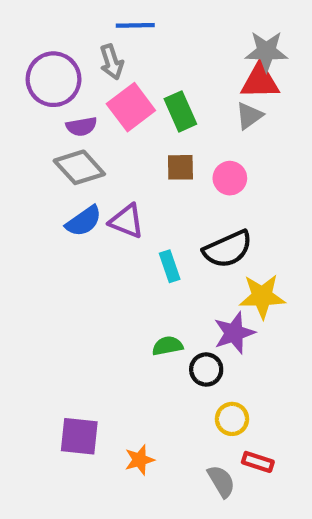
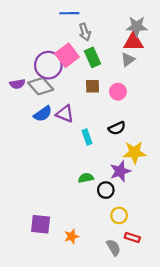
gray arrow: (112, 62) -> (85, 32), moved
purple circle: (54, 79) -> (48, 65), moved
purple semicircle: (81, 126) -> (17, 84), moved
black semicircle: (228, 249) -> (117, 128), size x0.7

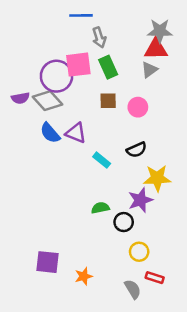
pink square: (67, 55) -> (78, 65), turned 30
blue semicircle: (43, 114) -> (50, 133), turned 84
cyan rectangle: (87, 137) -> (102, 160), turned -32

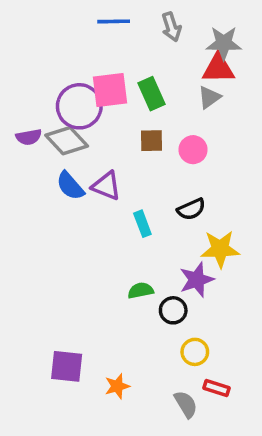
gray arrow: (99, 37) -> (171, 27), moved
cyan rectangle: (102, 160) -> (142, 224), turned 30

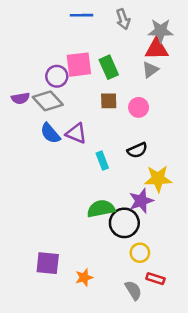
purple circle: (79, 106) -> (57, 76), size x0.7
green semicircle: (141, 290) -> (101, 209), size x1.5
black circle: (173, 310) -> (124, 223), size x1.5

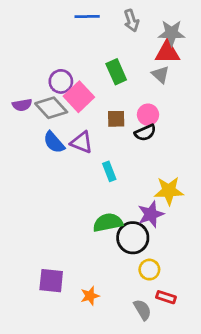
pink square: (79, 65) -> (79, 97), moved, turned -36
gray triangle: (150, 70) -> (160, 75), turned -42
brown square: (109, 101) -> (116, 119), moved
black semicircle: (137, 150) -> (145, 133), moved

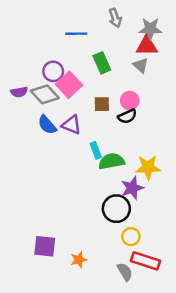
blue line: (87, 16) -> (76, 34), moved
green semicircle: (108, 223) -> (111, 161), moved
red rectangle: (166, 297) -> (146, 261), size x1.6

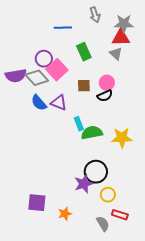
purple semicircle: (19, 92) -> (16, 76), size x1.5
purple star: (132, 188) -> (84, 184), moved
red rectangle: (146, 261) -> (120, 215), size x0.7

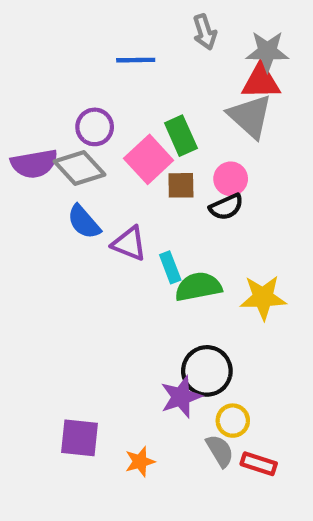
green rectangle: (84, 52) -> (181, 136), moved
gray triangle: (116, 54) -> (250, 116), size x1.6
pink square: (57, 70) -> (149, 159), moved
purple triangle: (59, 103) -> (129, 244), moved
gray semicircle: (103, 224) -> (220, 451), moved

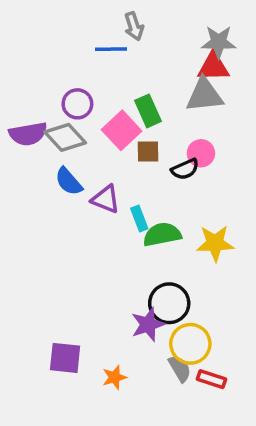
gray arrow: (205, 32) -> (134, 26), moved
gray triangle: (250, 116) -> (204, 95), turned -48
pink circle: (231, 179) -> (201, 153), moved
yellow circle: (233, 421) -> (190, 344), size x1.5

